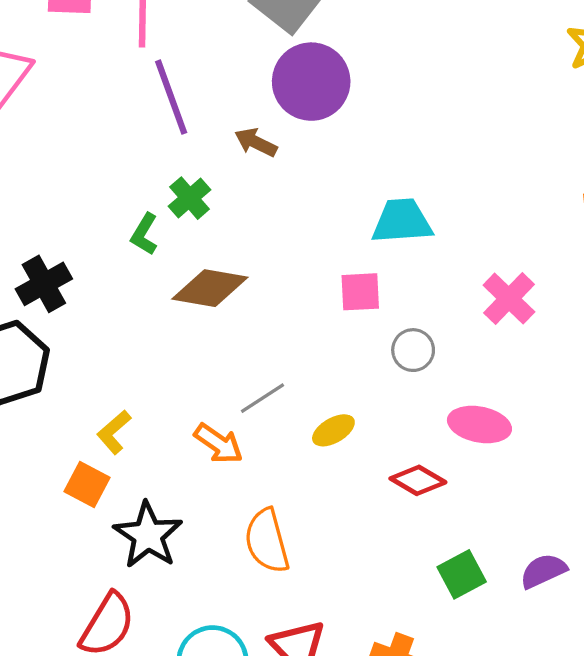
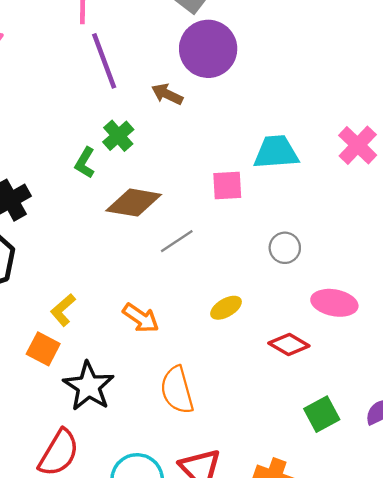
pink square: (360, 292) -> (227, 186), moved
pink cross: (509, 299) -> (358, 145), moved
gray line: (262, 398) -> (177, 241), moved

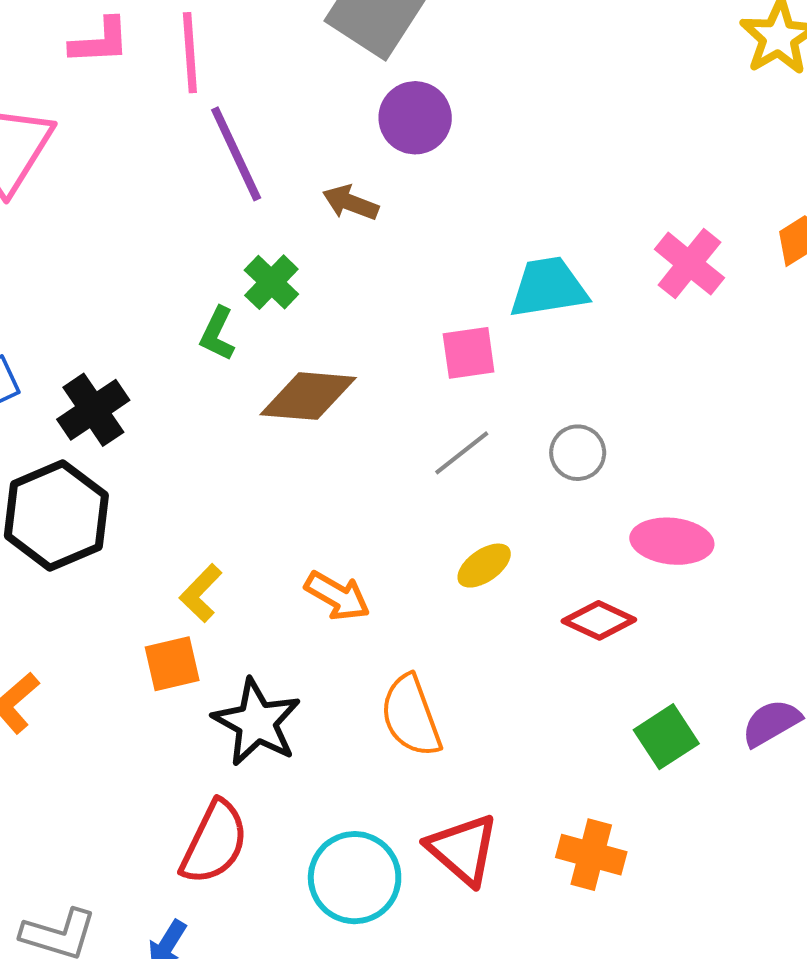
purple circle: (208, 49) -> (415, 118), size x0.7
gray line: (177, 241) -> (462, 453), moved
orange square: (43, 349) -> (172, 664), turned -36

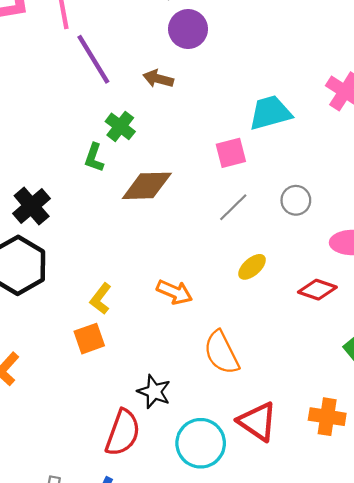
black star: (257, 722) -> (154, 392), moved, size x0.7

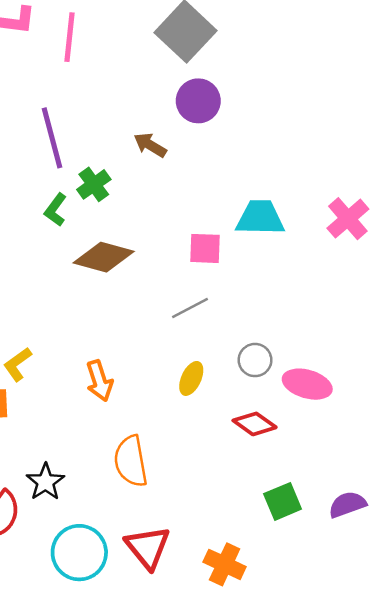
purple line: (93, 59) -> (52, 138), moved
gray circle: (296, 200) -> (255, 360), moved
yellow ellipse: (252, 267) -> (191, 378), turned -40
orange arrow: (174, 292) -> (99, 381), turned 32

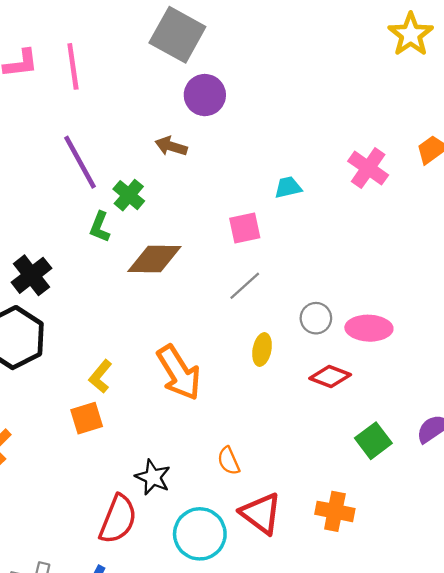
cyan trapezoid: (260, 218) -> (288, 187), size x0.6
orange arrow: (99, 381) -> (179, 373), size x1.5
orange semicircle: (131, 461) -> (229, 461), moved, size x0.6

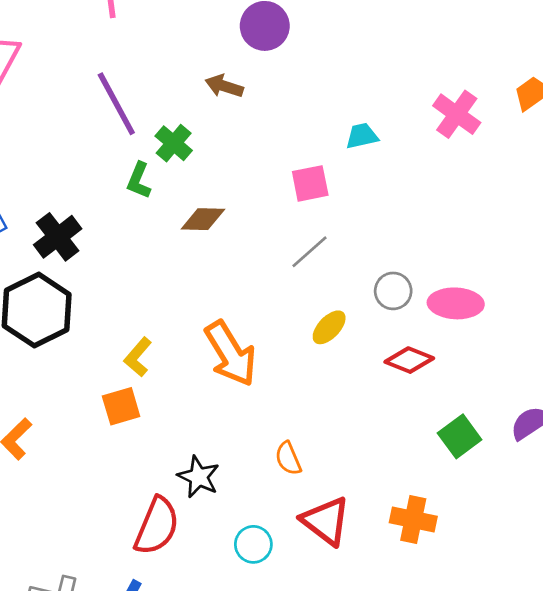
brown diamond: (154, 259) -> (203, 219), size x0.7
yellow ellipse: (262, 350) -> (329, 327), turned 32
cyan circle: (200, 534) -> (253, 544), size x0.6

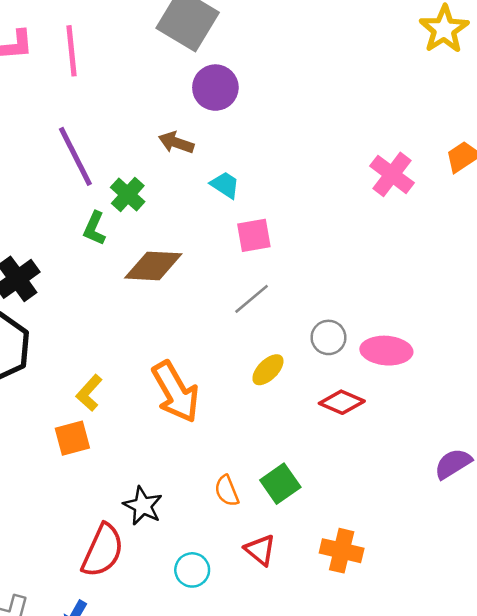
cyan trapezoid: (362, 136) -> (225, 185), moved, turned 44
brown diamond: (203, 219) -> (153, 266), size x1.4
green square: (460, 436) -> (280, 484), moved
red triangle: (326, 521) -> (260, 550), size x0.7

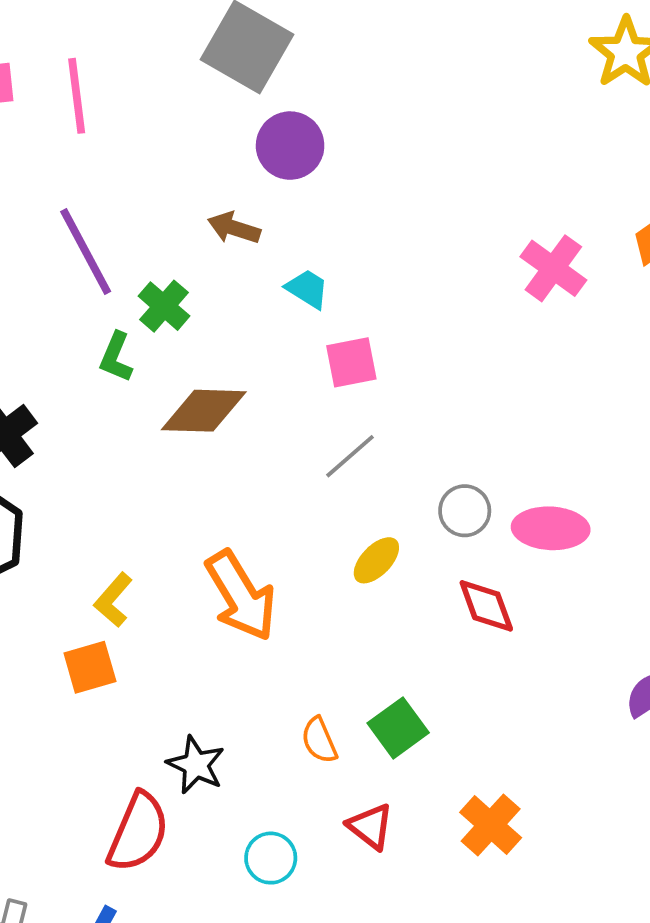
red diamond: (342, 402) -> (486, 606), turned 48
orange cross: (342, 551) -> (491, 825), turned 30

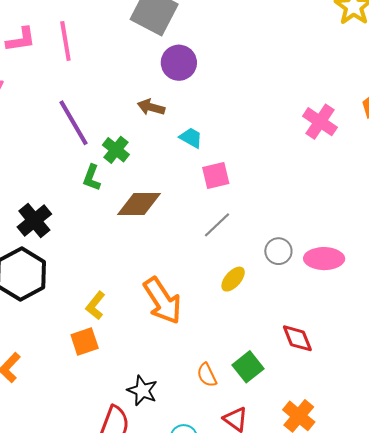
red diamond: (486, 606) -> (297, 338), moved

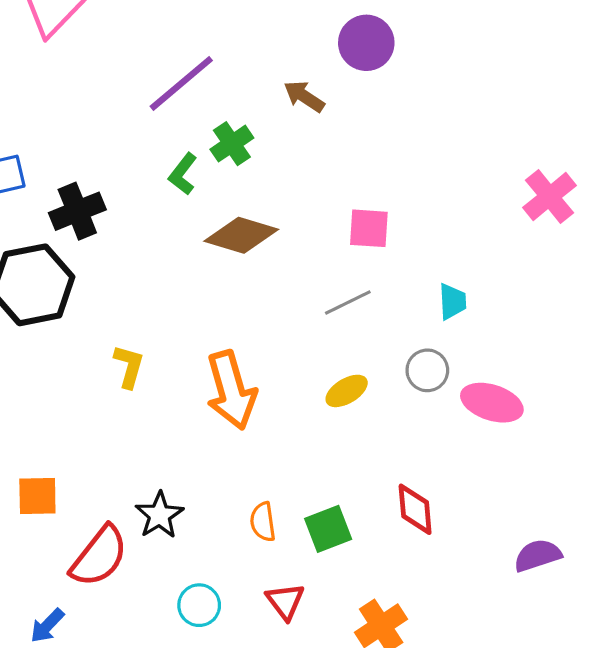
purple line: (74, 123) -> (181, 83), turned 63
cyan trapezoid: (191, 138) -> (452, 302), moved, turned 40
yellow L-shape: (95, 305) -> (129, 366), turned 140
orange square: (85, 341) -> (37, 496), moved

